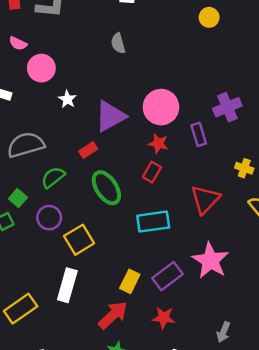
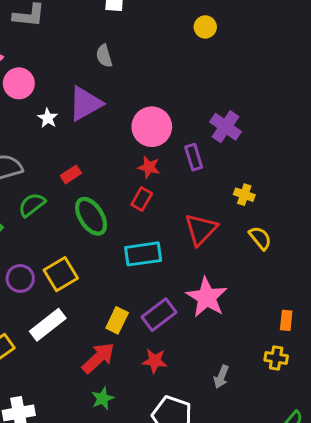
purple cross: (227, 107) -> (226, 127), turned -32
purple triangle: (110, 116) -> (85, 104), moved
purple circle: (49, 218) -> (20, 278), moved
white rectangle: (67, 285) -> (48, 325), turned 36

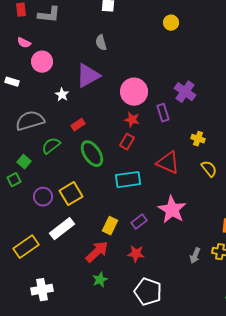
white star: (48, 118) -> (62, 95), moved
red triangle: (201, 229) -> (168, 163), turned -50
purple rectangle: (159, 315) -> (139, 222), size x0.7
gray arrow: (221, 377) -> (195, 256), moved

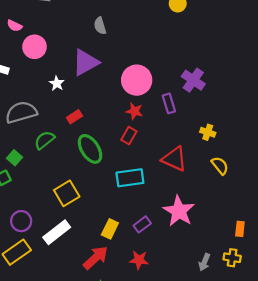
purple circle: (43, 197) -> (21, 221), moved

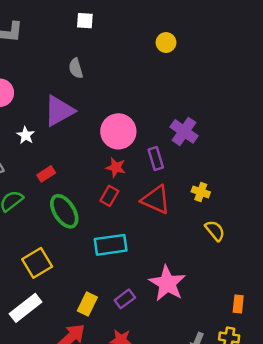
red triangle: (174, 159) -> (156, 200), moved

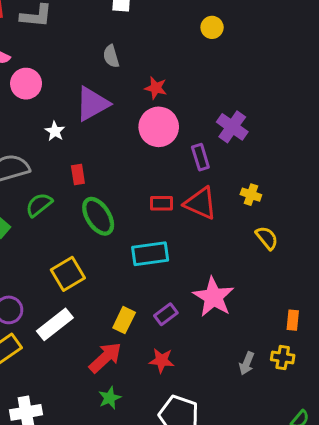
red star: (116, 167) -> (156, 88), moved
red rectangle: (46, 174) -> (78, 174), turned -66
red rectangle: (109, 196) -> (162, 203), moved, turned 60

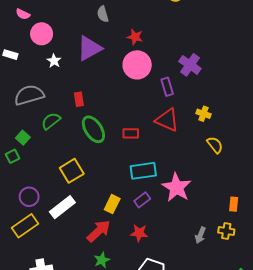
white star: (55, 131) -> (54, 61), moved
red rectangle: (162, 203) -> (131, 133), moved
cyan rectangle: (150, 254) -> (143, 171), moved

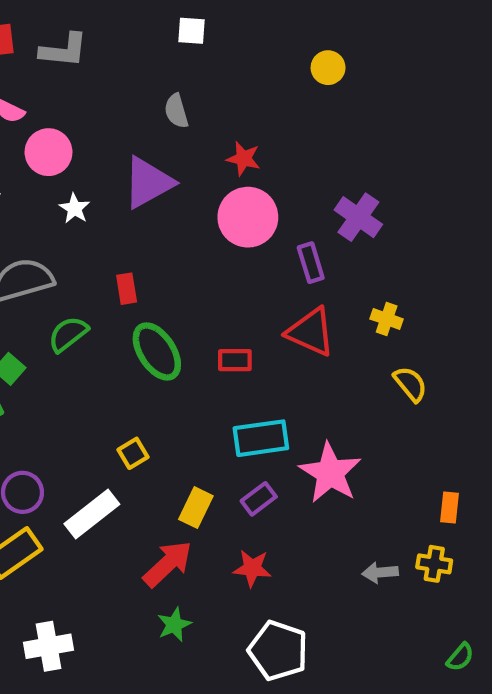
yellow square: (72, 171) -> (133, 453), moved, size x0.6
gray arrow: (200, 235) -> (380, 573), turned 63

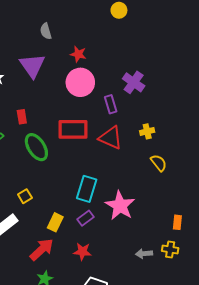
purple triangle: (148, 182) -> (32, 66), turned -36
yellow cross: (387, 319) -> (147, 131), turned -32
red rectangle: (235, 360) -> (73, 129), moved, size x1.8
cyan rectangle: (261, 438) -> (87, 189), turned -65

